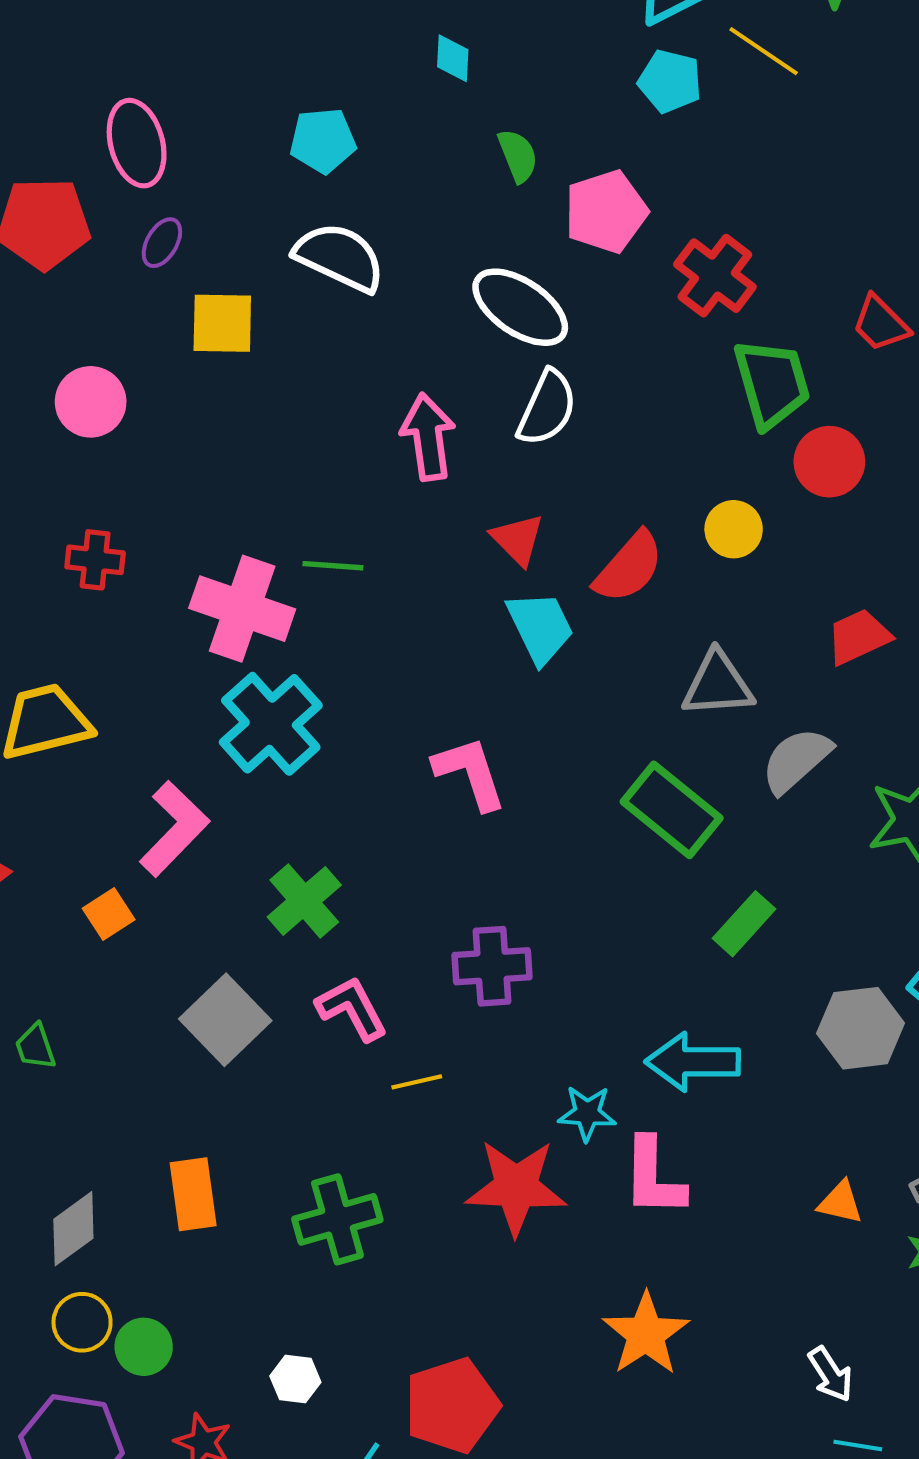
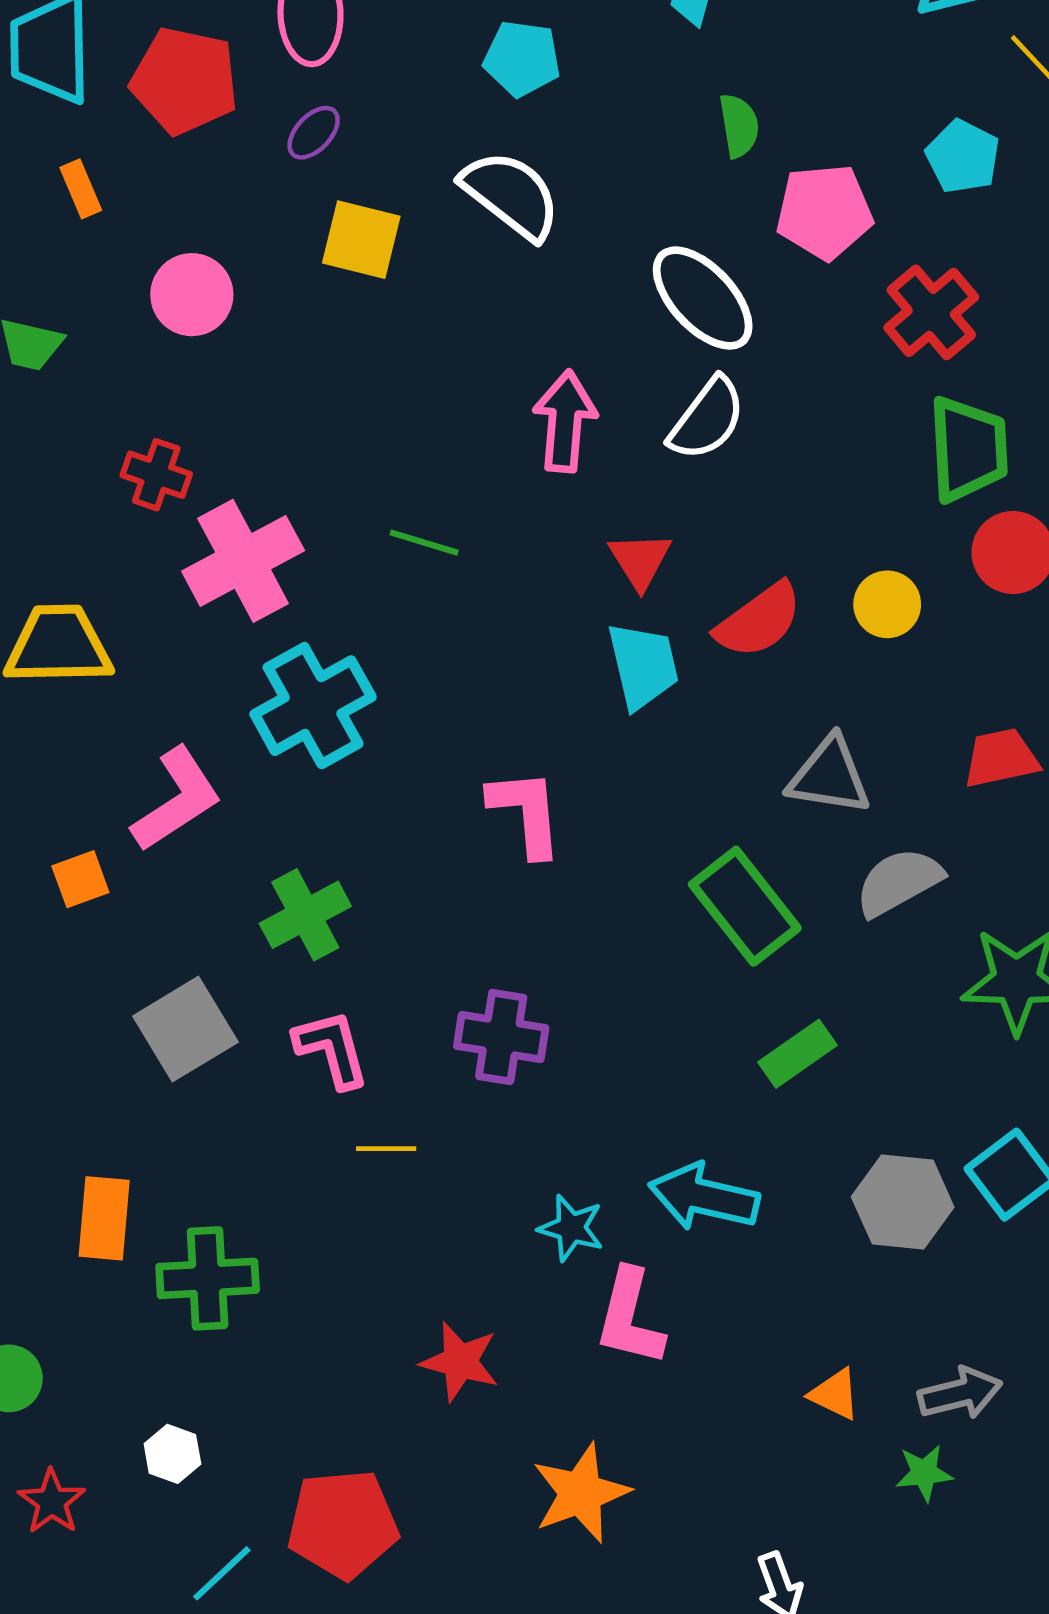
cyan pentagon: (670, 81) -> (963, 157), moved
pink cross: (242, 609) -> (243, 561), moved, turned 30
red star: (516, 1187) -> (460, 1362), moved, size x0.7
green cross: (337, 1219) -> (208, 1278), moved

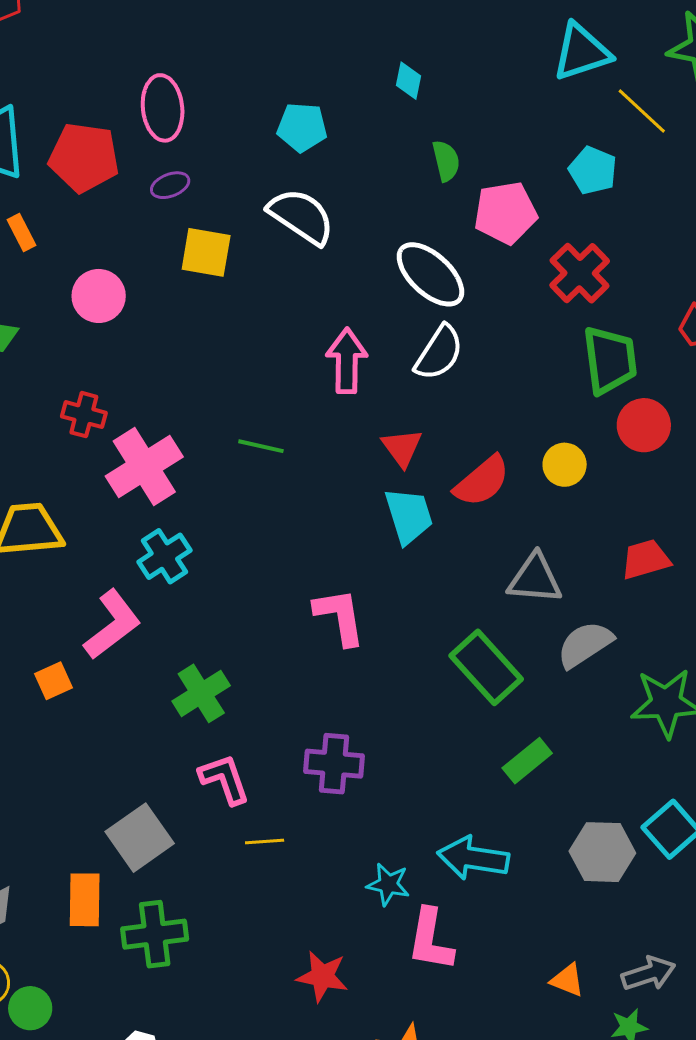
purple ellipse: (314, 133) -> (170, 185), turned 30
cyan cross: (313, 706) -> (164, 556), moved, size x0.7
gray square: (185, 1029) -> (140, 838), moved

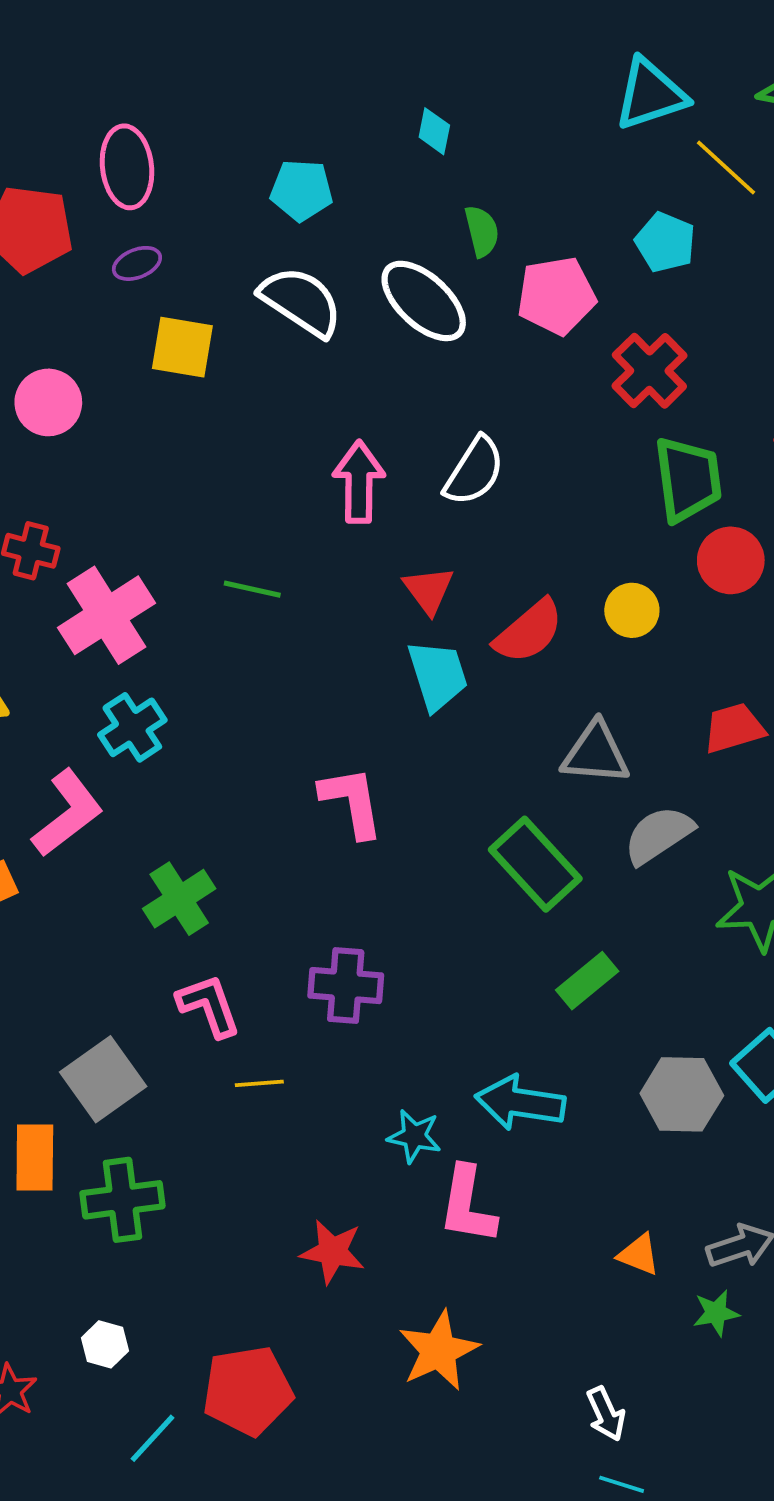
white ellipse: (430, 274) -> (424, 301), moved

